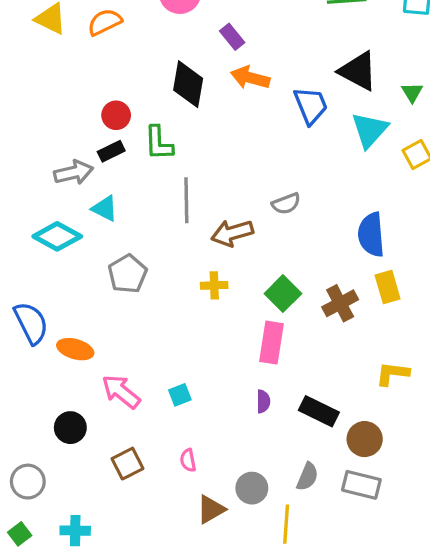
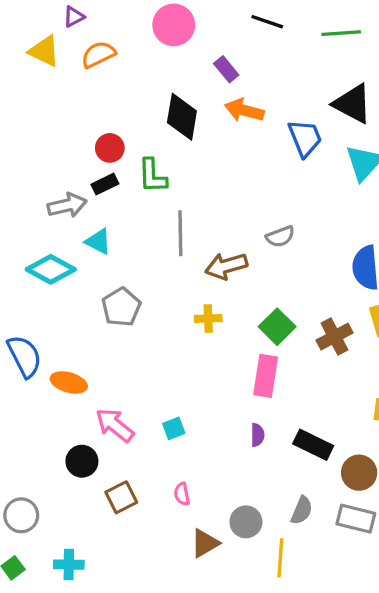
black circle: (70, 428) -> (82, 461), moved

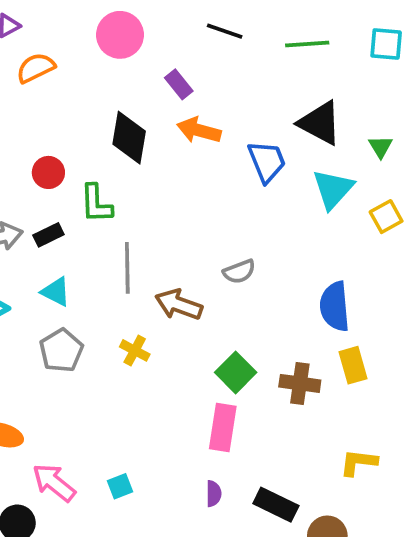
black rectangle: (105, 184) -> (48, 235), moved
cyan triangle: (98, 241) -> (56, 292), moved
brown arrow: (226, 266) -> (179, 305), turned 36
yellow cross: (208, 319) -> (135, 350), moved, turned 30
brown cross: (334, 337) -> (300, 383), turned 36

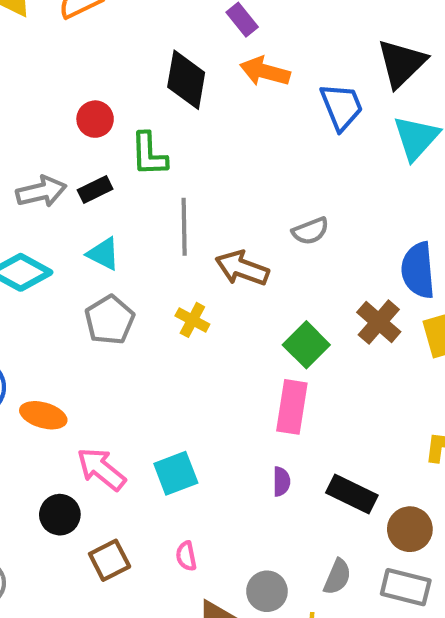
black triangle: (320, 123) -> (402, 63), turned 48
brown cross: (300, 383) -> (379, 322), moved, turned 33
cyan square: (120, 486) -> (176, 473), size x1.5

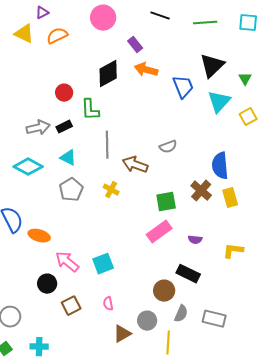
black diamond: (186, 80) -> (108, 74), turned 52
green square: (306, 345) -> (166, 202), turned 35
pink rectangle: (292, 407) -> (159, 232), turned 45
purple semicircle: (281, 482) -> (195, 240), moved, turned 96
brown circle: (410, 529) -> (164, 291), moved

